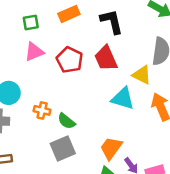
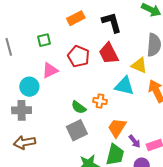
green square: (31, 23) -> (44, 40), moved
pink triangle: (34, 52) -> (50, 70), moved
orange cross: (42, 110) -> (100, 101), moved

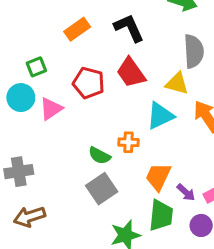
cyan triangle: (124, 86) -> (160, 116), turned -30
cyan circle: (29, 87) -> (21, 98), moved

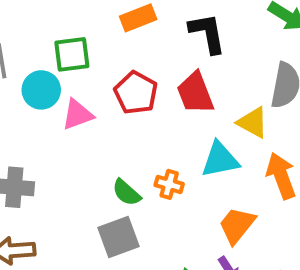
green square: (36, 67) -> (72, 54), size x1.4
orange trapezoid: (158, 177) -> (237, 225), moved

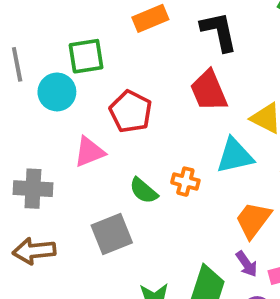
red pentagon: (136, 93) -> (131, 112), moved
pink triangle: (78, 115) -> (89, 152), moved
gray square: (118, 237) -> (112, 234), moved

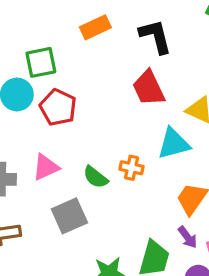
red pentagon: (131, 112) -> (58, 107), moved
pink triangle: (89, 152) -> (46, 167), moved

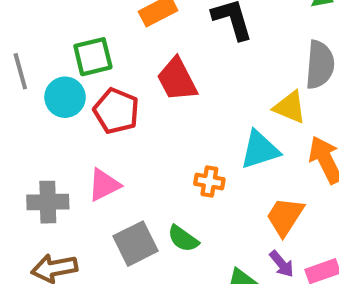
red trapezoid: (149, 88) -> (177, 80), moved
green semicircle: (96, 177) -> (183, 239), moved

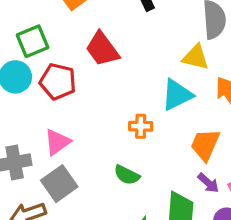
gray square: (136, 244) -> (59, 184), moved

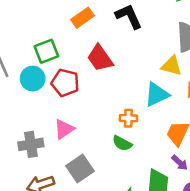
green semicircle: (127, 175) -> (122, 143), moved
gray square: (59, 184) -> (80, 169), moved

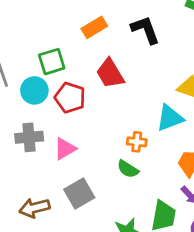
gray cross: (31, 144) -> (29, 137), moved

